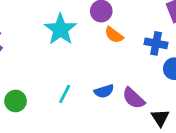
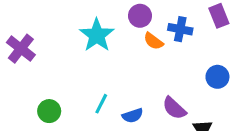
blue cross: (156, 43) -> (180, 29), moved
blue semicircle: (104, 91) -> (133, 116), moved

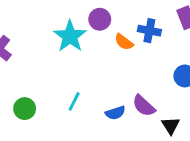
purple circle: (140, 16) -> (100, 19), moved
blue semicircle: (133, 116) -> (115, 113), moved

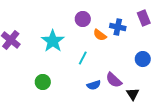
cyan star: (70, 36) -> (53, 41), moved
cyan line: (74, 101) -> (83, 58), moved
green circle: (25, 109) -> (43, 82), moved

